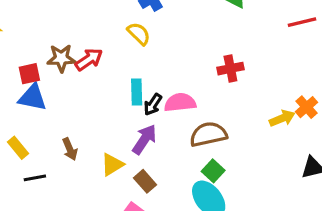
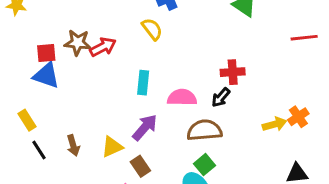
black arrow: (153, 104) -> (221, 97), moved
brown arrow: (70, 149) -> (73, 145), moved
black line: (35, 178) -> (39, 150), turned 60

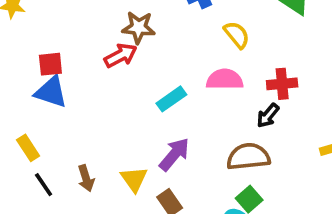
yellow semicircle: (152, 29) -> (237, 35), moved
brown star: (78, 43) -> (139, 27), moved
cyan rectangle: (143, 83) -> (171, 99), turned 50
pink semicircle: (182, 98) -> (225, 79), moved
yellow triangle: (112, 147) -> (134, 179), turned -40

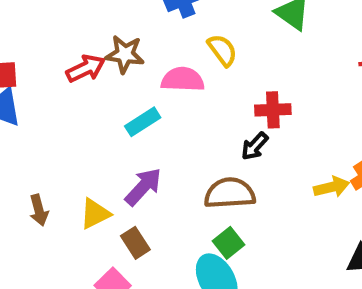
brown star: (139, 27) -> (125, 54), moved
pink semicircle: (225, 79) -> (183, 79), moved
yellow triangle: (134, 179) -> (95, 214), turned 36

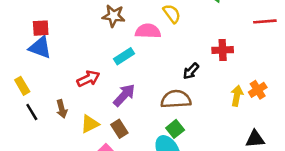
red arrow: (86, 68) -> (88, 79), moved
red cross: (273, 110) -> (223, 50), moved
yellow arrow: (332, 187) -> (237, 96), turned -66
yellow triangle: (95, 214) -> (90, 124), moved

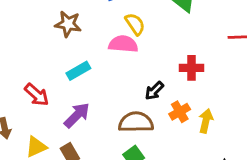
pink semicircle: (148, 31) -> (123, 44), moved
red arrow: (88, 79) -> (37, 95), turned 65
orange cross: (258, 90) -> (180, 112), moved

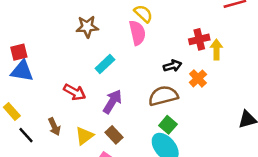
pink semicircle: (123, 44) -> (137, 33), turned 85
black arrow: (154, 91) -> (173, 66), turned -138
yellow arrow: (206, 121) -> (216, 50), moved

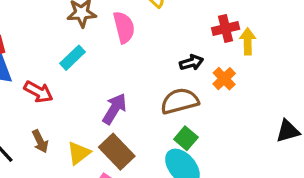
pink semicircle: (137, 33) -> (124, 27), moved
cyan rectangle: (105, 64) -> (73, 58), moved
red arrow: (75, 92) -> (38, 92), moved
brown rectangle: (114, 135) -> (117, 152), size x1.5

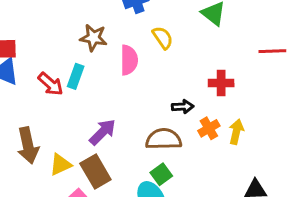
yellow arrow: (248, 41) -> (236, 132), moved
cyan rectangle: (73, 58) -> (76, 76), turned -40
red arrow: (38, 92) -> (50, 84), moved
brown arrow: (40, 141) -> (28, 145), size x1.6

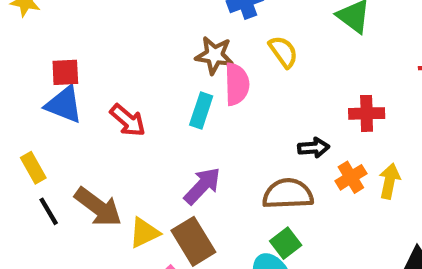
brown star: (94, 38) -> (214, 55), moved
cyan rectangle: (76, 76) -> (201, 111), moved
brown arrow: (28, 145) -> (98, 207), turned -40

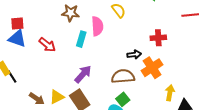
brown star: (214, 55) -> (71, 13), moved
orange cross: (351, 177) -> (152, 68), size x1.5
yellow arrow: (389, 181) -> (170, 93), moved
brown arrow: (98, 207) -> (37, 99), moved, size x0.7
black line: (49, 211) -> (12, 76), moved

